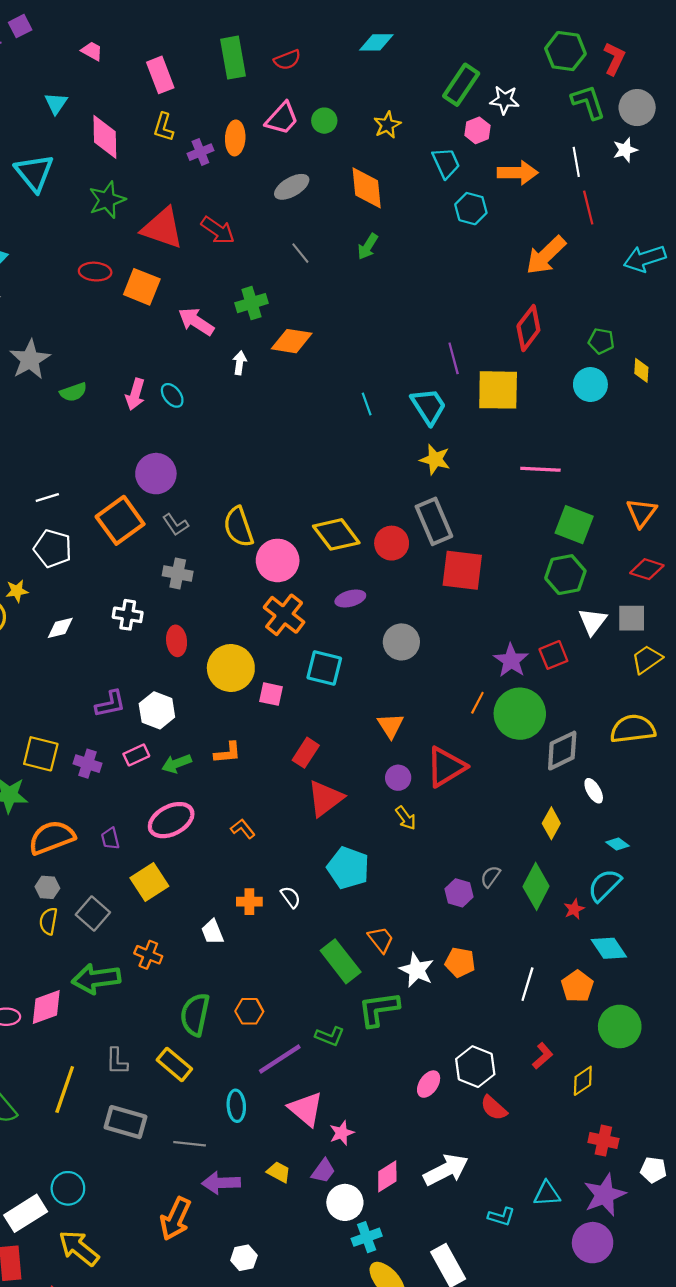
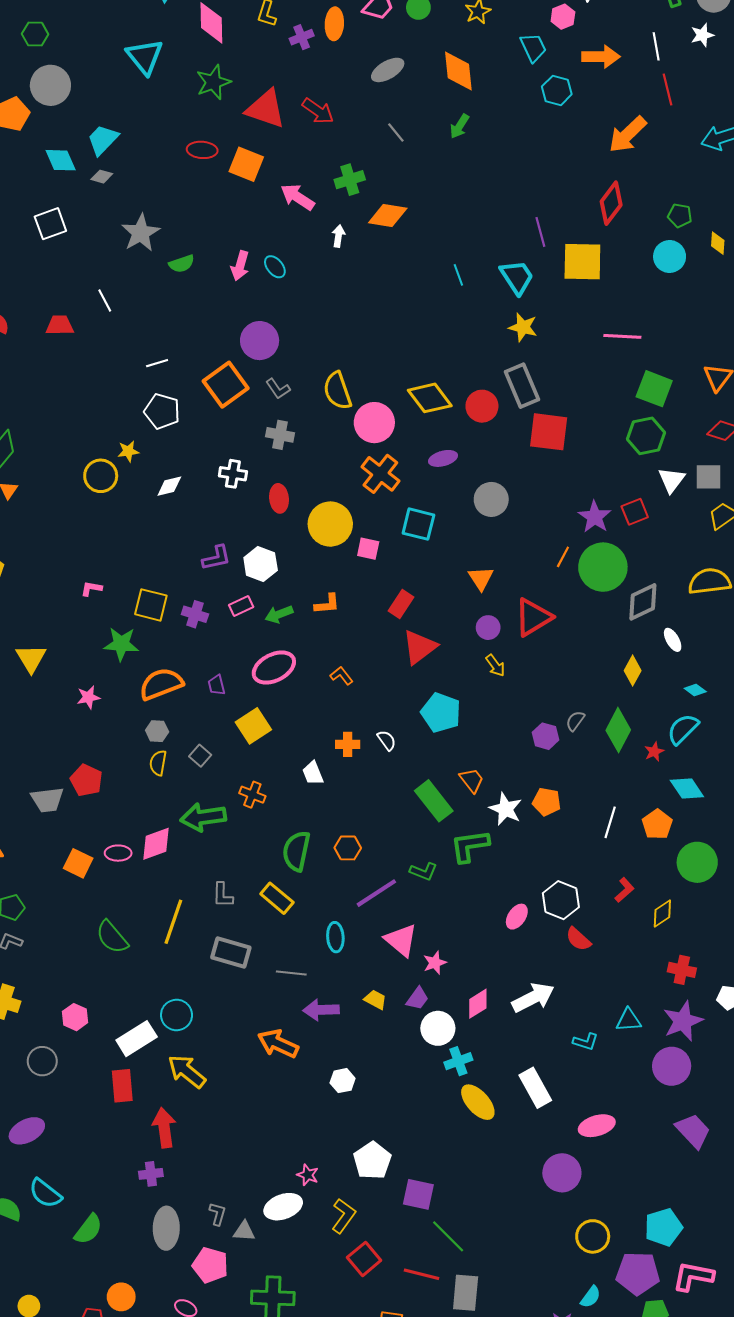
gray square: (93, 913) -> (200, 756), size x0.7
orange arrow: (175, 1219) -> (278, 1044), turned 90

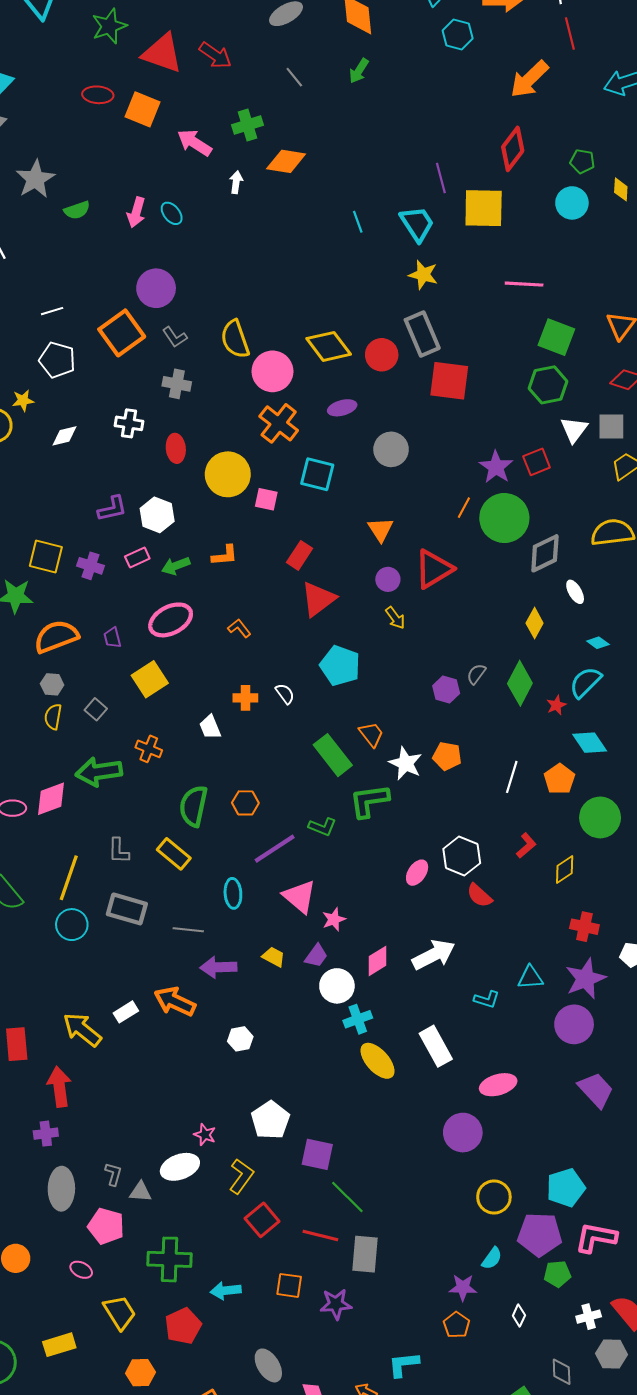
cyan circle: (177, 1015) -> (72, 925), moved
white rectangle: (137, 1039) -> (126, 1012), moved, size x0.6

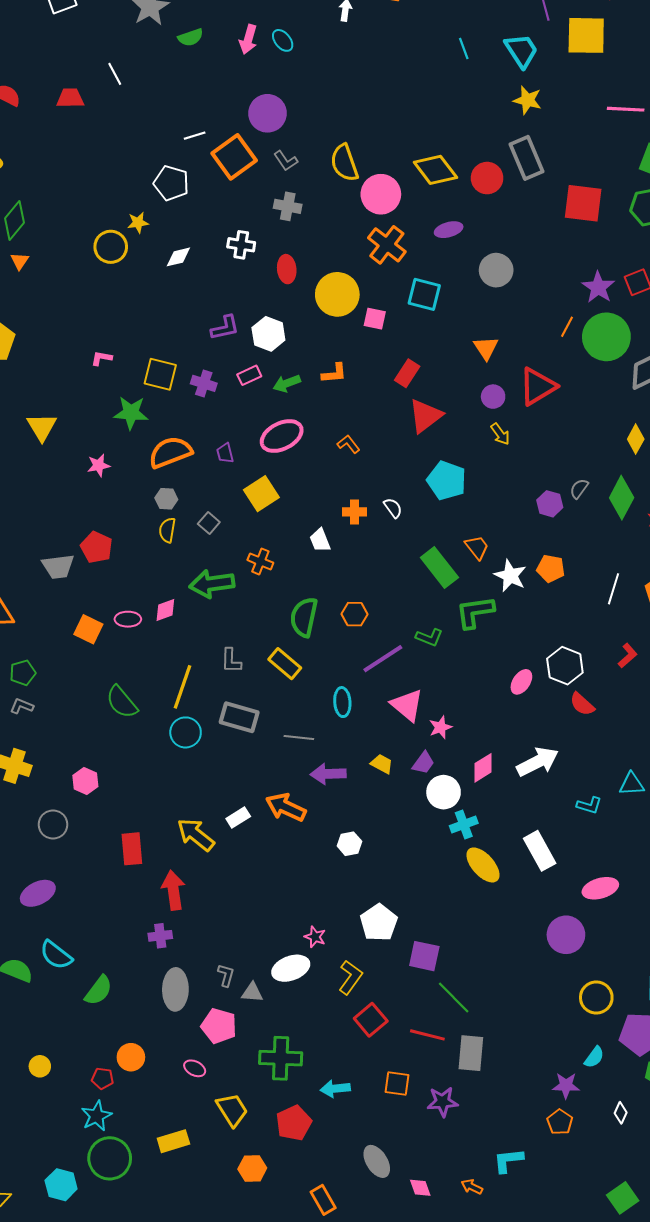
white line: (52, 311) -> (195, 136), moved
red square: (449, 381) -> (583, 203), moved
pink diamond: (51, 799) -> (165, 610), size x0.7

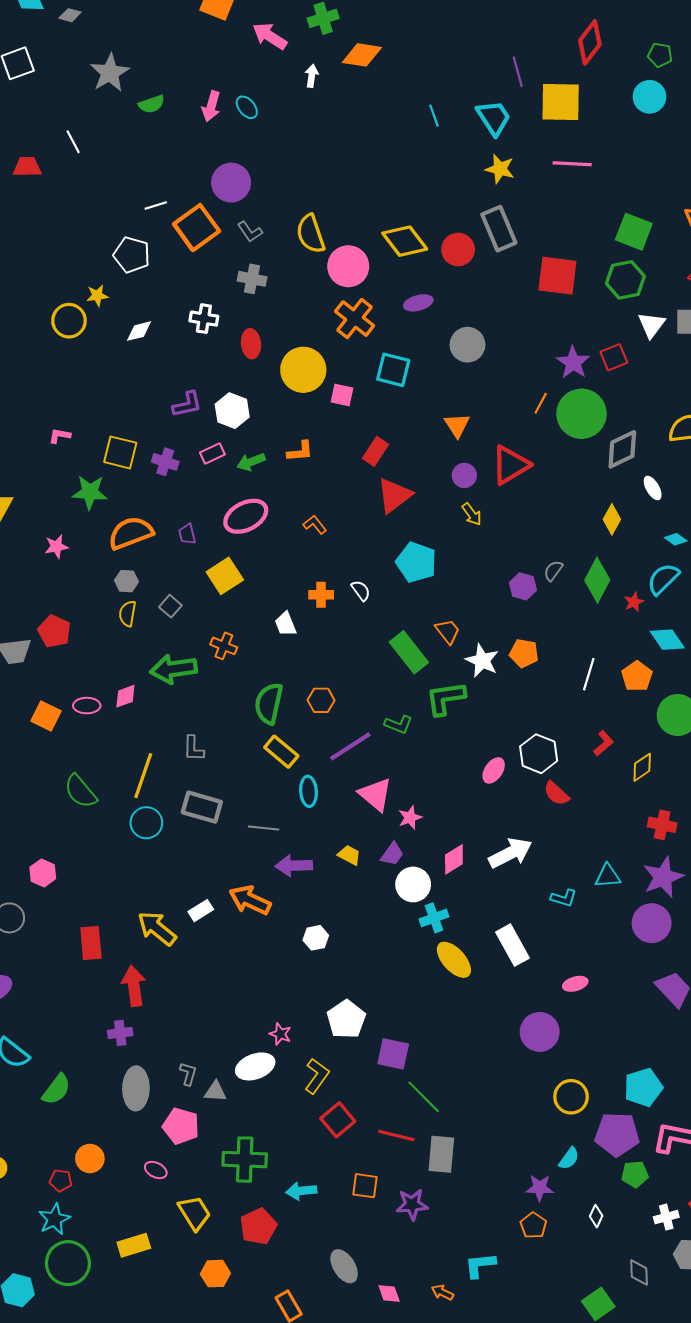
pink line: (626, 109) -> (572, 164), moved
yellow rectangle: (285, 664) -> (281, 752), moved
pink ellipse: (600, 888) -> (575, 984), size x0.7

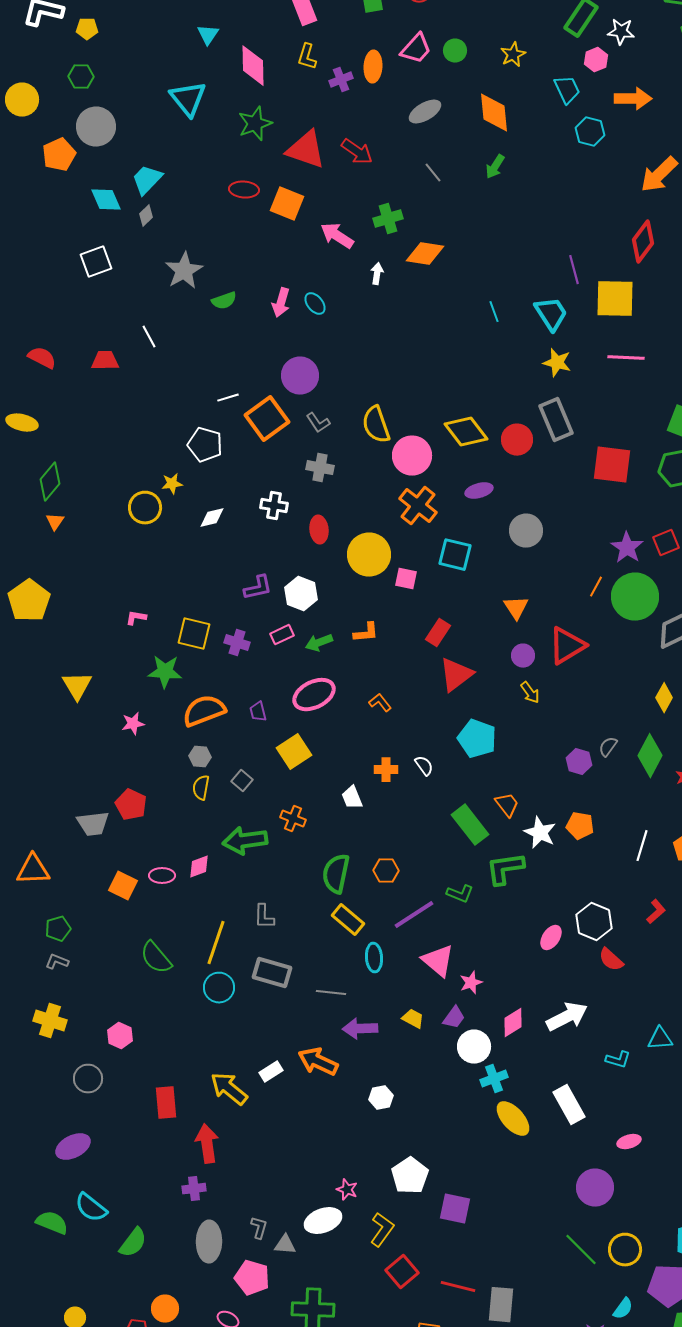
gray diamond: (70, 15) -> (146, 216), turned -60
green line: (424, 1097) -> (581, 1250), moved

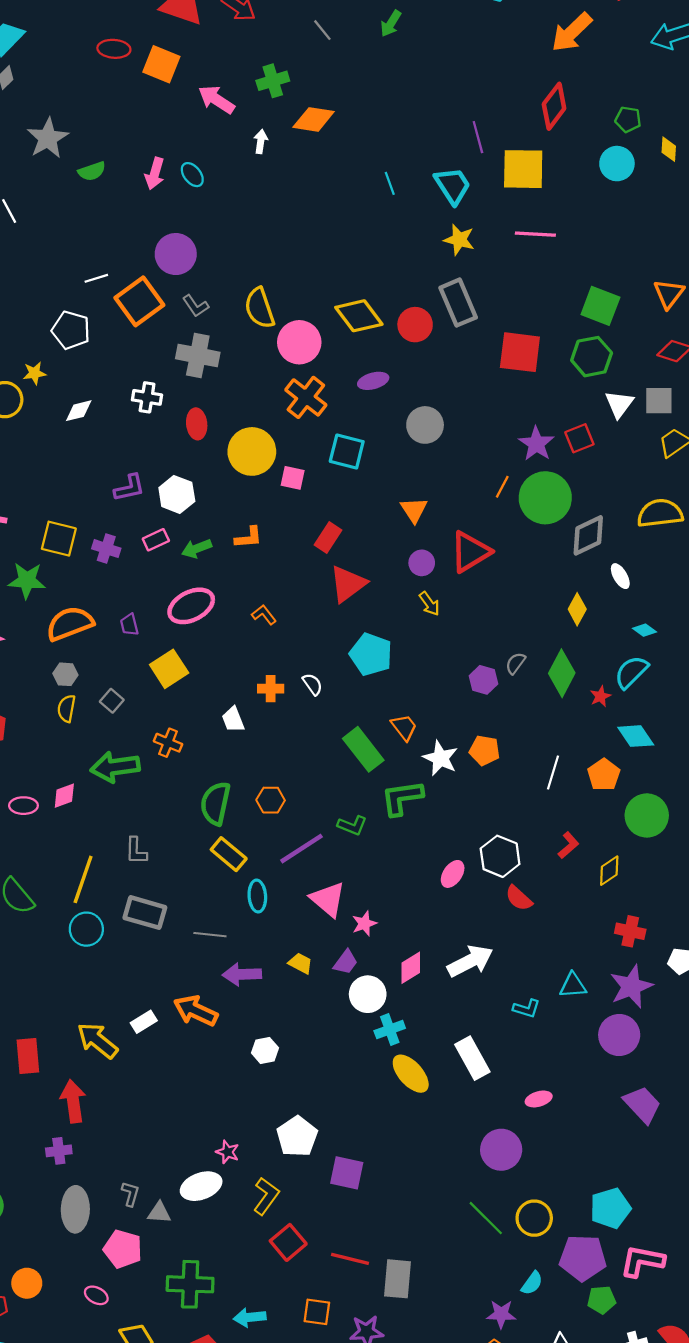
gray cross: (320, 468) -> (198, 355), size x1.4

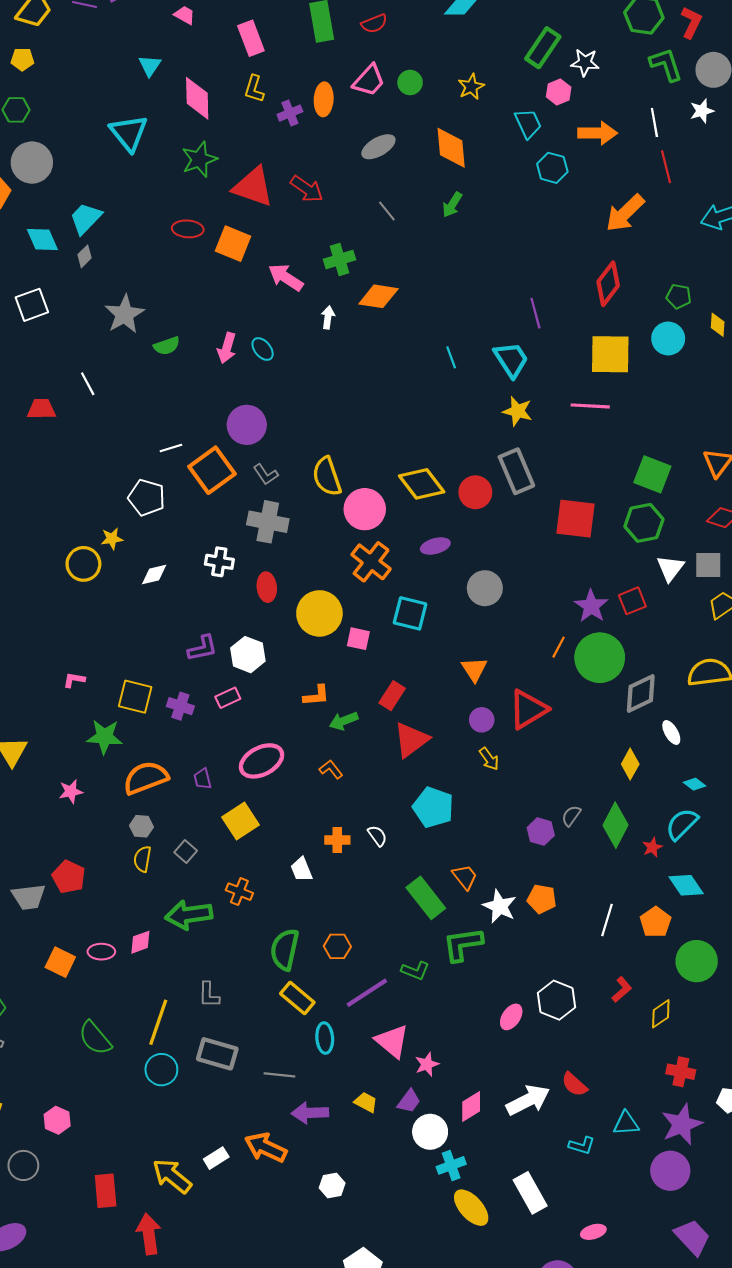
yellow square: (523, 169) -> (610, 354), moved
green arrow: (197, 549) -> (344, 721), moved
red semicircle: (519, 898) -> (574, 1084), moved

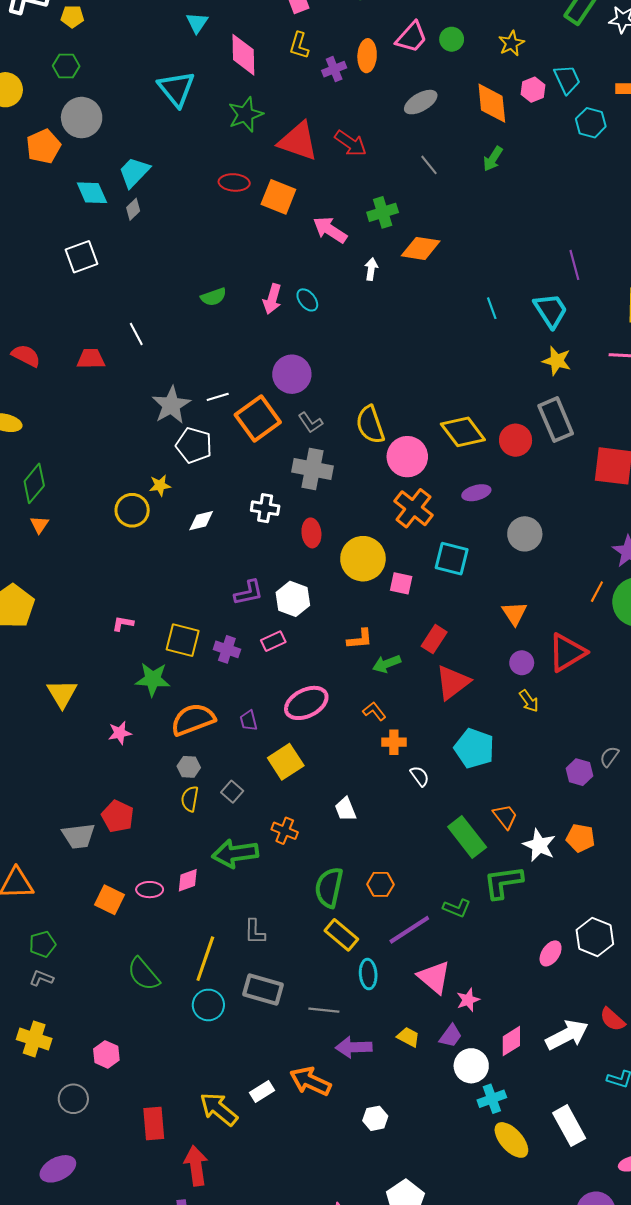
pink hexagon: (559, 92) -> (533, 90), moved
gray star: (125, 314) -> (171, 405), moved
orange cross: (337, 840) -> (394, 742), moved

